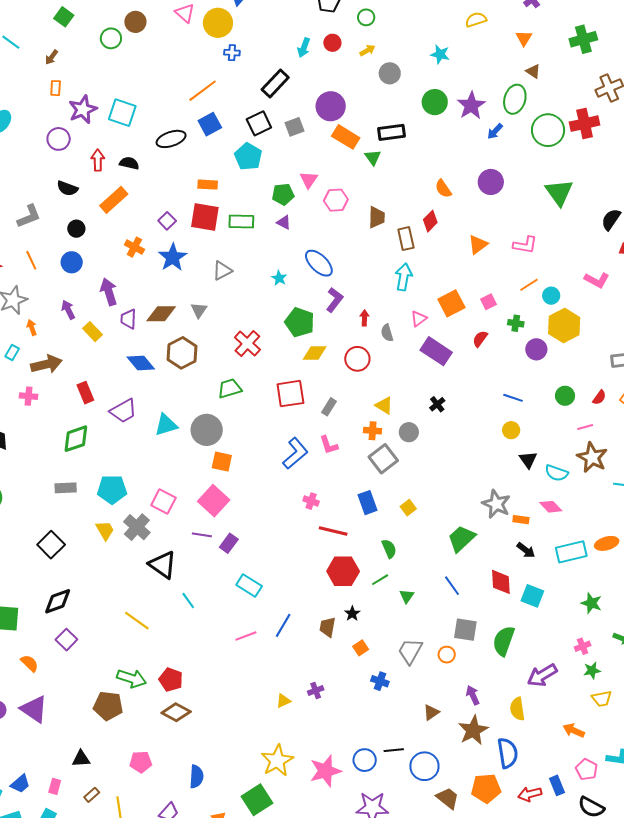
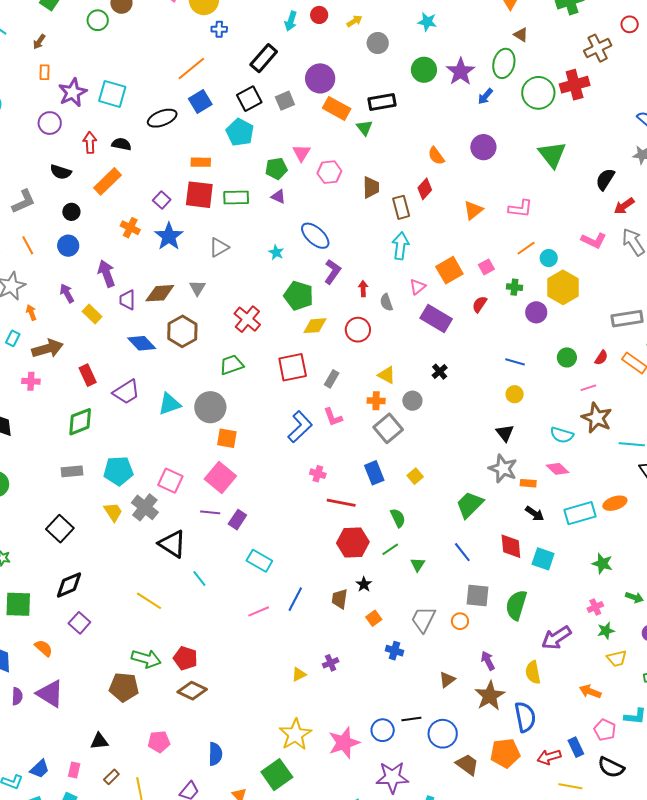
black triangle: (528, 460) -> (505, 433), moved

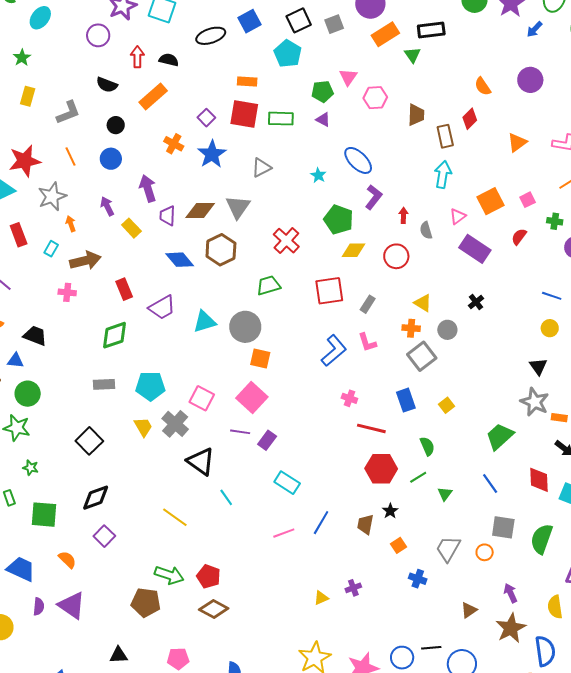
orange rectangle: (337, 108) -> (385, 34), turned -64
gray triangle: (197, 288) -> (238, 207), size x1.5

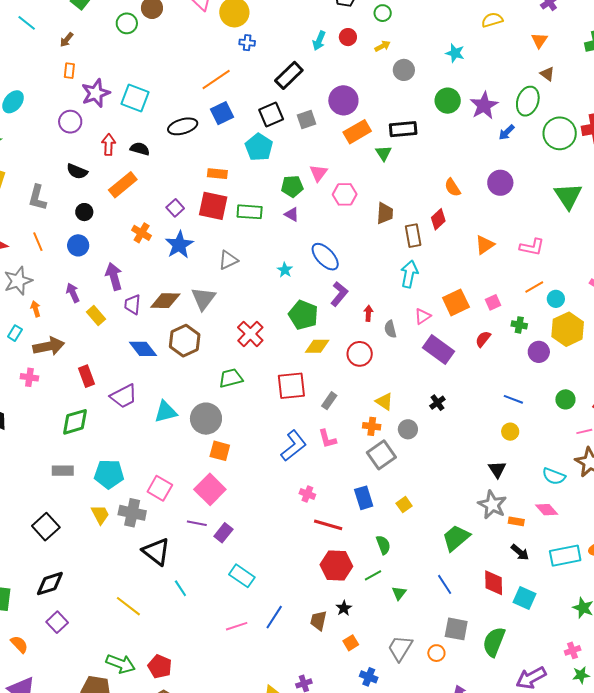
gray L-shape: (68, 113) -> (37, 198), turned 124
gray cross: (175, 424) -> (132, 513), turned -32

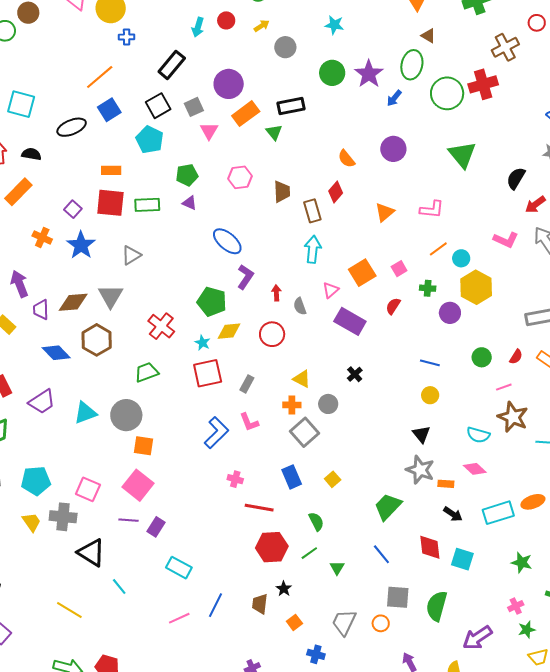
pink triangle: (318, 173) -> (209, 131), moved
cyan star: (285, 270) -> (202, 343), moved

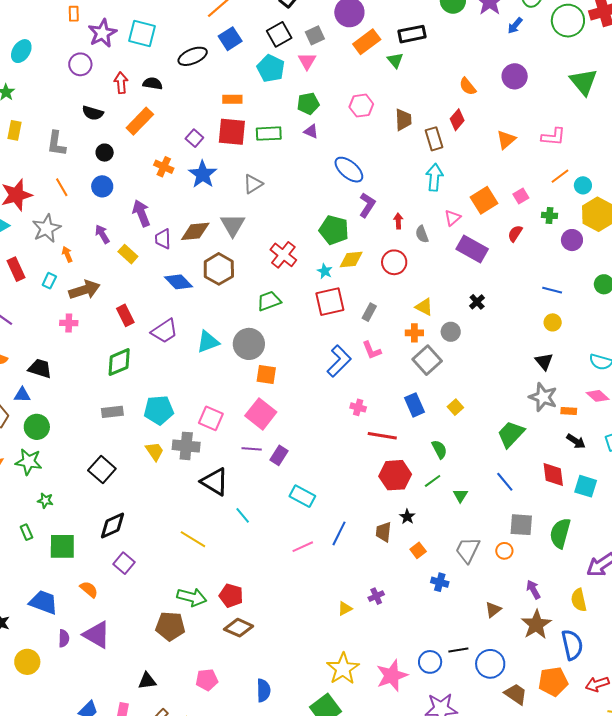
pink triangle: (209, 131) -> (307, 61), moved

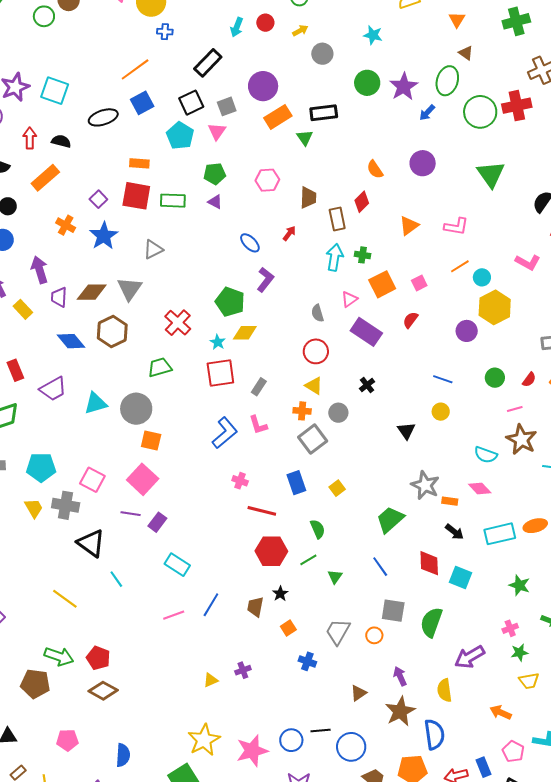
blue ellipse: (349, 170) -> (250, 243), size x0.7
green cross: (550, 215) -> (362, 255), moved
red arrow: (398, 221) -> (289, 233), moved, turned 35
red circle: (394, 262) -> (316, 351), moved
black triangle: (544, 361) -> (406, 431), moved

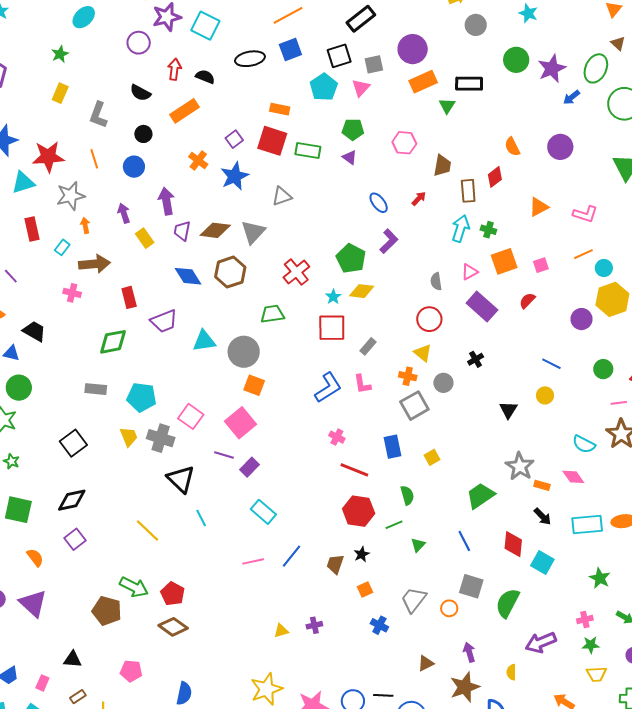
yellow semicircle: (444, 690) -> (511, 672), size x0.7

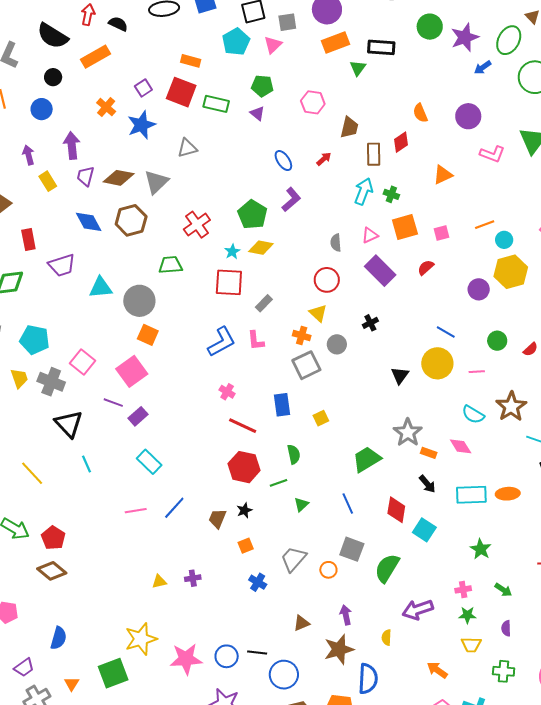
black semicircle: (140, 93) -> (53, 36), size x1.5
pink L-shape: (585, 214) -> (492, 154), moved
yellow circle: (545, 395) -> (437, 363), size x1.8
pink line: (619, 403) -> (477, 372), moved

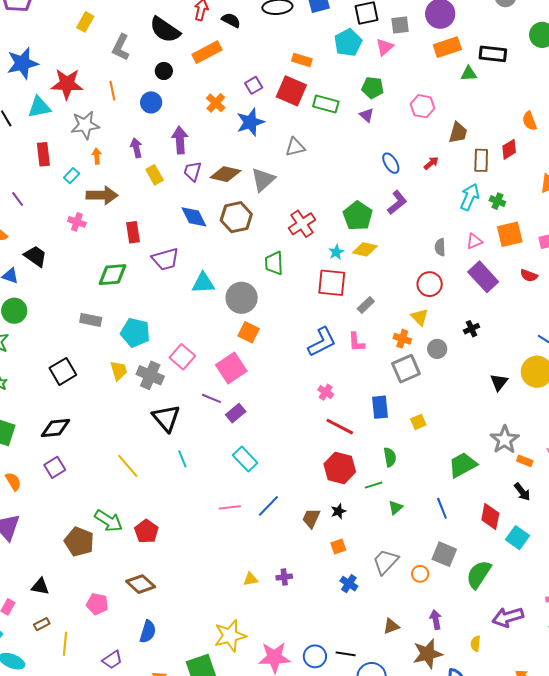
green triangle: (358, 68) -> (469, 74), turned 48
green trapezoid: (170, 265) -> (274, 263), turned -90
red semicircle: (426, 268) -> (529, 276), turned -120
brown diamond: (52, 571) -> (141, 584), moved

